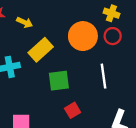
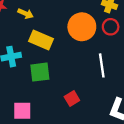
yellow rectangle: (41, 50) -> (41, 40), turned 65
green square: (59, 81) -> (40, 72), moved

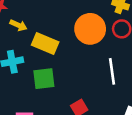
yellow arrow: (26, 14) -> (18, 25), moved

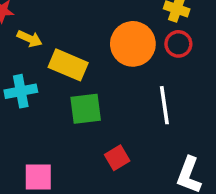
green square: (44, 79) -> (86, 109), moved

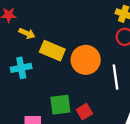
orange circle: (133, 44) -> (86, 60), moved
green square: (86, 109) -> (60, 105), moved

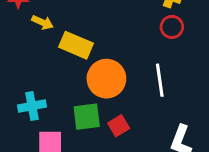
orange circle: (86, 60) -> (106, 79), moved
cyan cross: (21, 68) -> (32, 106), moved

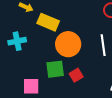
cyan cross: (32, 106) -> (17, 41), moved

